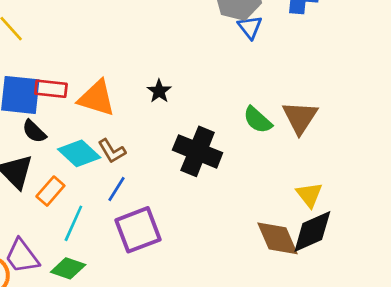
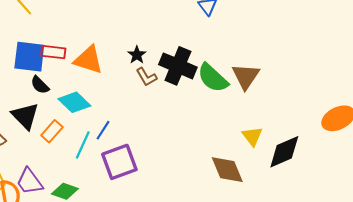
green semicircle: (258, 120) -> (213, 78), size x1.4
brown L-shape: (112, 151) -> (146, 77), moved
black cross: (198, 151) -> (178, 66), moved
cyan line: (73, 223) -> (83, 145), moved
black diamond: (312, 232) -> (284, 152), moved

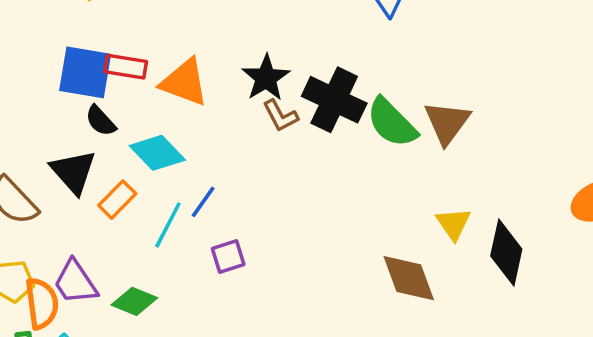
black star: (137, 55) -> (266, 78), size x1.5
black diamond: (284, 152) -> (506, 252), turned -57
purple square: (119, 162) -> (228, 257), size x0.6

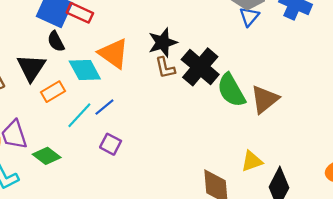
orange triangle: (184, 82) -> (114, 53), moved
yellow triangle: (453, 224) -> (252, 161), turned 30
purple square: (228, 257) -> (111, 144), turned 30

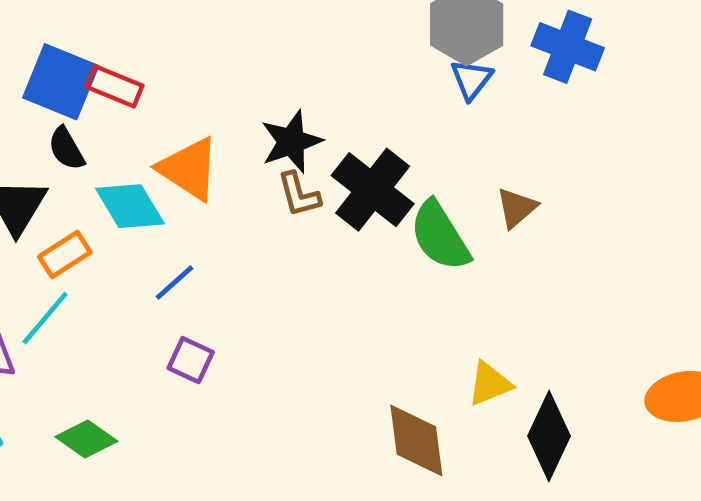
brown triangle: (265, 99) -> (517, 208), moved, size x0.7
cyan line: (79, 115) -> (45, 318), moved
green diamond: (47, 156) -> (86, 439), moved

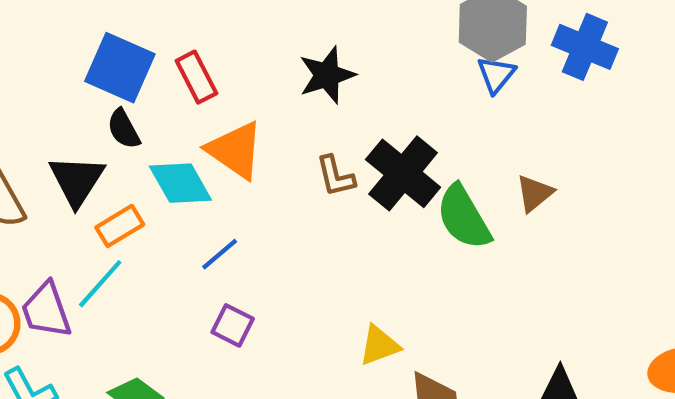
red rectangle: (114, 86) -> (196, 77), moved, turned 39
black star: (291, 142) -> (327, 75), moved
yellow triangle: (490, 384) -> (379, 345), moved

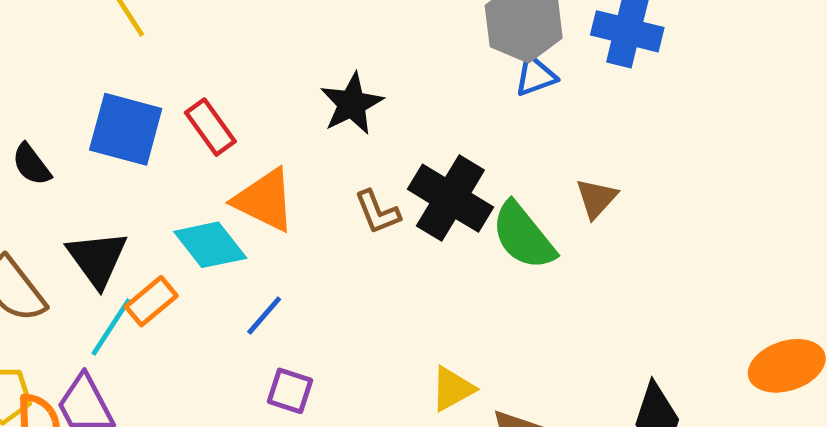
blue triangle: (496, 75) -> (535, 76), turned 39
black semicircle: (124, 129) -> (31, 164), moved
cyan line: (100, 284) -> (111, 327), moved

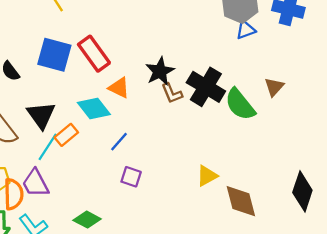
black star: (352, 104) -> (160, 71), moved
red rectangle: (210, 127) -> (94, 54), size x1.4
orange triangle: (264, 200) -> (119, 88), size x0.7

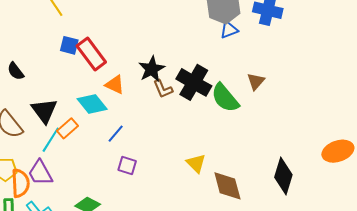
blue square: (54, 55) -> (69, 45), moved, size x0.6
yellow triangle: (207, 176) -> (196, 163), turned -45

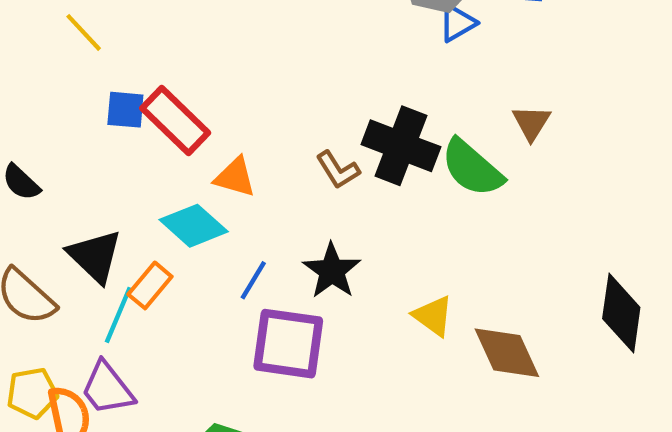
black star: (152, 69) -> (332, 271), moved
purple square: (127, 165) -> (288, 344), size x1.8

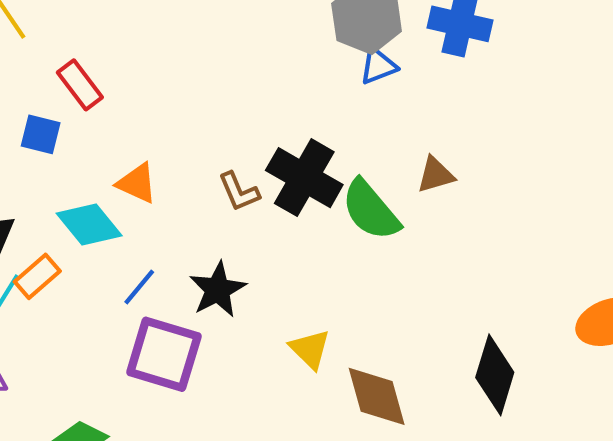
blue square: (125, 110) -> (41, 134), moved
red rectangle: (175, 120) -> (80, 85), moved, size x0.7
brown triangle: (531, 123) -> (436, 175), turned 33

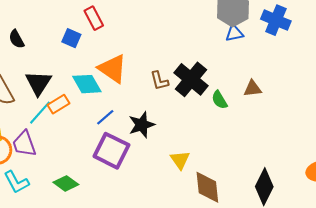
orange triangle: (137, 183) -> (113, 69), size x1.5
green semicircle: (371, 210) -> (219, 100), size x0.6

